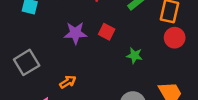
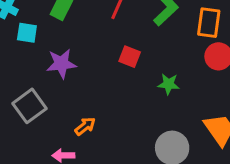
purple star: (75, 33) -> (61, 64), moved

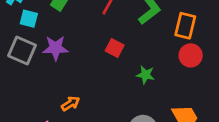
gray square: (29, 106) -> (22, 50), moved, turned -36

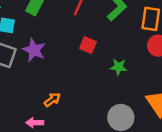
purple star: (56, 48) -> (34, 50), turned 30

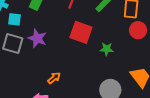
red square: (88, 45) -> (81, 32), size x1.6

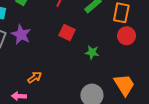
red square: (81, 32) -> (67, 33), size x0.7

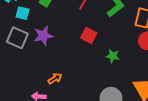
purple star: (21, 35) -> (43, 36), turned 30

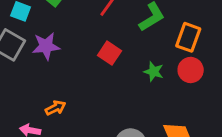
green star: (113, 56) -> (154, 72), moved

